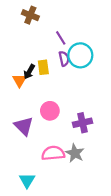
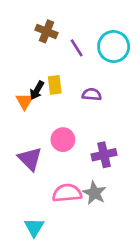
brown cross: (30, 15) -> (46, 31), moved
cyan circle: (80, 55) -> (114, 46), moved
purple semicircle: (64, 59) -> (92, 94), moved, turned -72

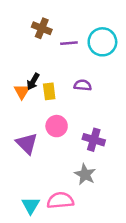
purple line: (77, 48) -> (69, 43), turned -63
yellow rectangle: (55, 85) -> (49, 91), moved
purple cross: (104, 155) -> (94, 140), turned 30
pink semicircle: (67, 193) -> (60, 200), moved

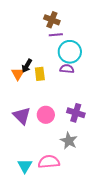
brown cross: (42, 28) -> (52, 20), moved
cyan circle: (102, 42) -> (70, 52), moved
pink circle: (57, 126) -> (46, 115), moved

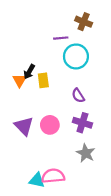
brown cross: (52, 20) -> (84, 22), moved
purple semicircle: (67, 69) -> (78, 96), moved, turned -128
gray star: (69, 141) -> (86, 153), moved
cyan triangle: (25, 166) -> (37, 180), moved, turned -49

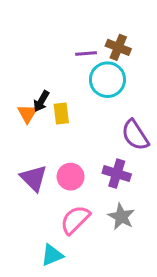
brown cross: (84, 22) -> (118, 47), moved
purple semicircle: (78, 96) -> (135, 135), moved, size x1.5
pink semicircle: (53, 176) -> (75, 220), moved, turned -40
cyan triangle: (37, 180) -> (52, 255), turned -35

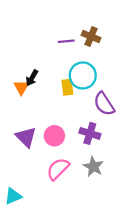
cyan circle: (107, 80) -> (83, 75), moved
yellow rectangle: (61, 114) -> (67, 87), moved
cyan triangle: (52, 255) -> (13, 196), moved

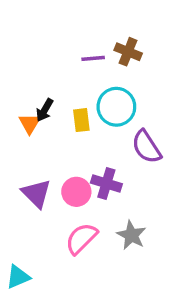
yellow rectangle: (67, 87) -> (81, 120), moved
purple cross: (90, 133) -> (106, 183), moved

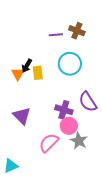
yellow rectangle: (81, 120) -> (38, 73), moved
purple semicircle: (146, 147) -> (88, 102), moved
pink circle: (76, 192) -> (69, 126), moved

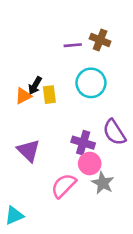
orange triangle: (18, 74) -> (23, 96), turned 32

